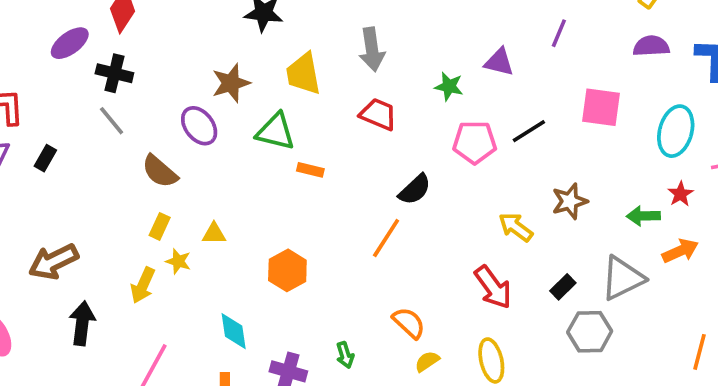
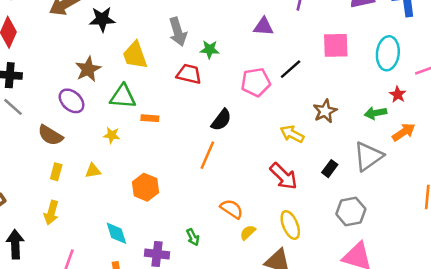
green star: (449, 86) -> (210, 49), moved
yellow star: (178, 261) -> (112, 135), moved
gray hexagon: (590, 332) -> (351, 211), moved

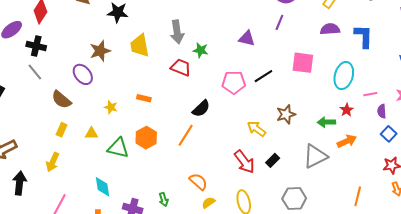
green triangle: (123, 96) -> (118, 148), moved
black rectangle: (330, 169) -> (273, 160), moved
orange hexagon: (146, 187) -> (146, 138), moved

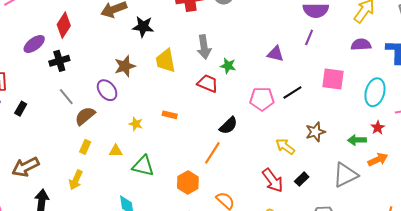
black cross: (36, 46) -> (59, 61), turned -30
gray line: (35, 72) -> (66, 97), moved
brown semicircle: (61, 100) -> (85, 116), turned 100
orange hexagon: (146, 138) -> (188, 183), moved

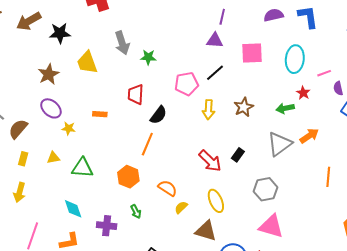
purple triangle: (276, 54) -> (215, 40), moved
red trapezoid: (208, 83) -> (136, 94), moved, turned -100
purple ellipse: (107, 90) -> (51, 108), moved
yellow arrow: (285, 147) -> (208, 110), moved, turned -114
orange arrow: (378, 160) -> (309, 136), moved

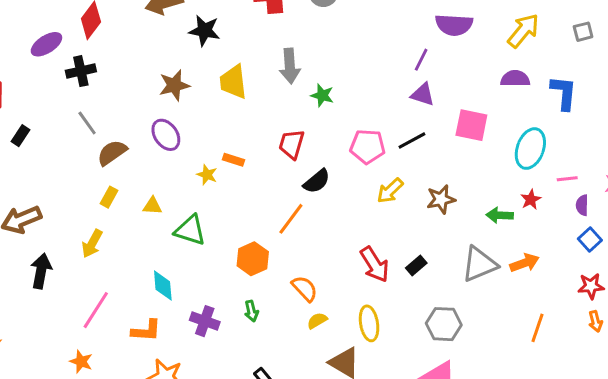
purple line: (222, 17) -> (421, 60), moved
yellow arrow: (208, 110) -> (390, 191), turned 30
yellow star: (69, 128) -> (207, 175), moved

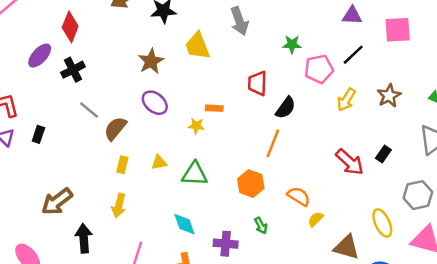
green star: (322, 95) -> (292, 44), moved
yellow ellipse: (369, 323) -> (382, 223), moved

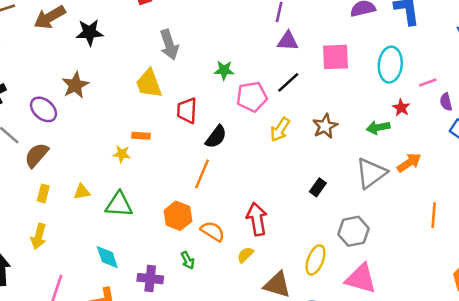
yellow trapezoid: (197, 46) -> (149, 84), moved
purple ellipse: (155, 103) -> (44, 109), moved
red arrow: (350, 162) -> (257, 219), moved, turned -144
orange semicircle: (299, 196) -> (213, 231), moved
yellow ellipse: (382, 223) -> (315, 260), turned 44

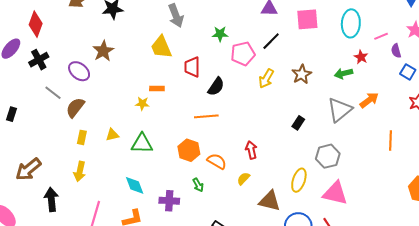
orange line: (202, 174) -> (206, 116), turned 65
red arrow: (257, 219) -> (251, 150), size x0.7

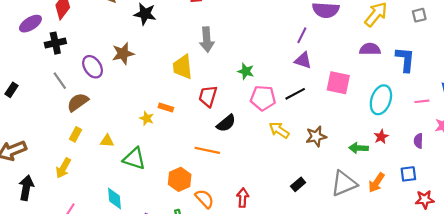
pink line: (381, 36) -> (422, 101), moved
blue square: (408, 72) -> (408, 174), moved, turned 35
yellow arrow: (266, 79) -> (279, 130), turned 78
orange arrow: (369, 100) -> (377, 183), turned 144

